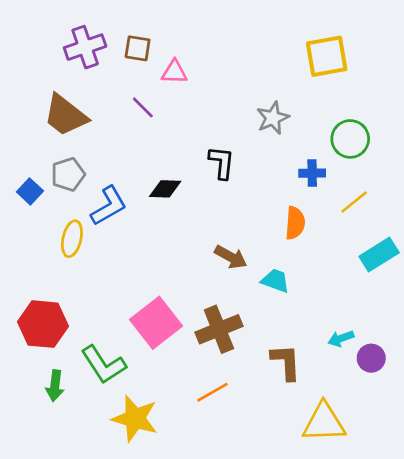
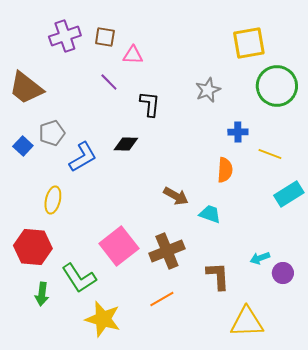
brown trapezoid: (65, 115) -> (26, 88), moved
green circle: (350, 139) -> (277, 86), moved, size x1.4
black L-shape: (222, 163) -> (150, 104), moved
yellow line: (354, 202) -> (270, 154), turned 60
yellow ellipse: (72, 239) -> (53, 200), moved

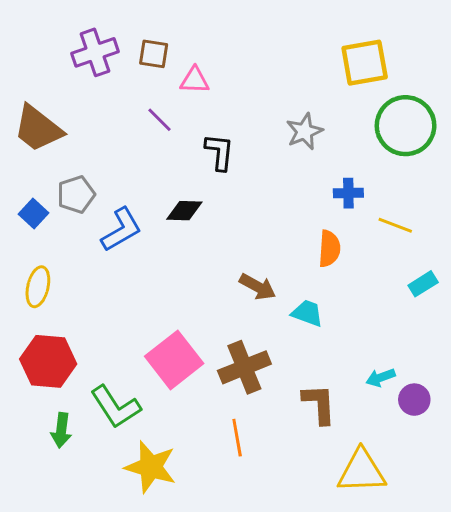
cyan rectangle: (289, 194) -> (423, 284), size x0.7
yellow ellipse: (53, 200) -> (38, 287), moved
orange line: (162, 299) -> (237, 438), turned -70

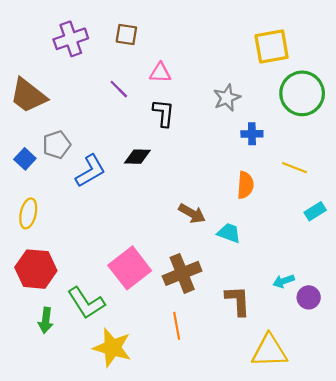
brown square: (154, 54) -> (126, 34), moved
pink triangle: (195, 80) -> (160, 73), moved
blue cross: (348, 193) -> (252, 134), moved

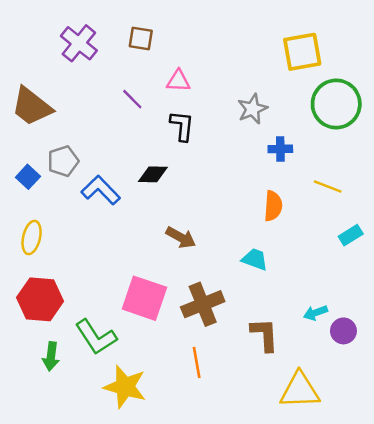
purple cross: (71, 39) -> (79, 43), turned -32
blue L-shape: (90, 171) -> (101, 190), turned -104
brown arrow: (192, 213) -> (181, 237), moved
pink square: (130, 268) -> (144, 298), turned -33

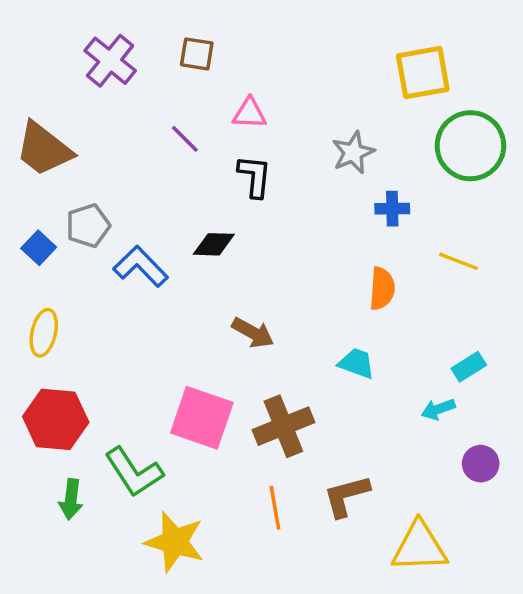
cyan rectangle: (351, 235) -> (469, 367), moved
cyan arrow: (316, 313) -> (438, 409), moved
brown L-shape: (265, 335) -> (346, 496), moved, turned -102

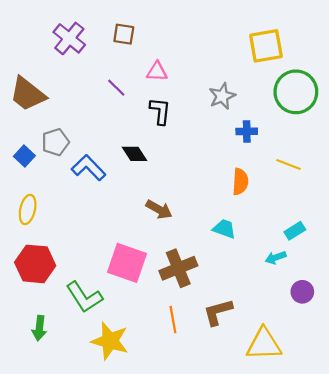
black diamond: (214, 244) -> (134, 154), turned 55
green arrow: (71, 499) -> (39, 328), moved

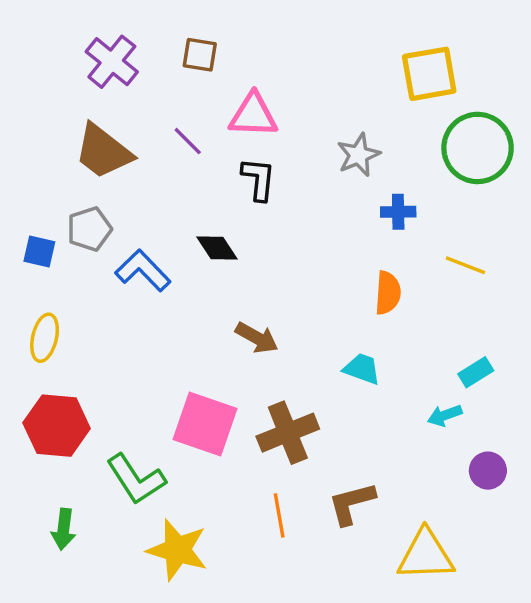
pink triangle: (157, 72) -> (253, 115), size x1.4
brown trapezoid: (28, 94) -> (103, 151), moved
blue square: (24, 156) -> (39, 251), turned -30

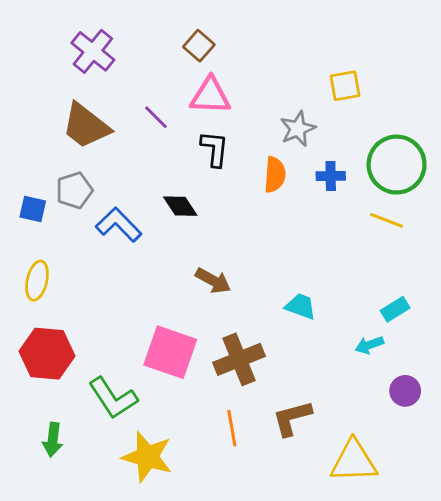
brown square: (200, 55) -> (199, 46), moved, turned 32
yellow square: (429, 74) -> (345, 86), moved, size x0.7
green circle: (478, 148) -> (397, 165), moved
orange semicircle: (388, 293) -> (275, 175), moved

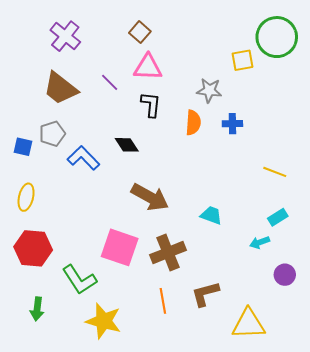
gray star: (298, 129) -> (209, 90), turned 30
green circle: (397, 165) -> (277, 37), moved
yellow line: (387, 220) -> (275, 172), moved
brown arrow: (213, 281) -> (150, 197), size x1.5

